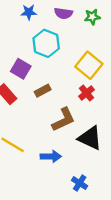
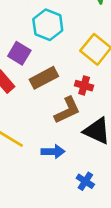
brown rectangle: (43, 91) -> (44, 78), size x1.5
red cross: (87, 93) -> (84, 86), moved, turned -35

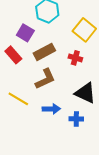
brown L-shape: (67, 110) -> (45, 79), moved
blue cross: (85, 181) -> (76, 119), moved, turned -32

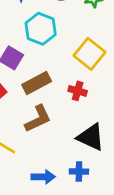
blue arrow: (51, 109) -> (43, 177), moved

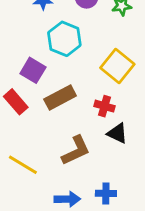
brown L-shape: (38, 119) -> (76, 150), moved
black triangle: (91, 137) -> (117, 133), moved, size x0.7

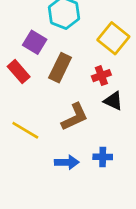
brown rectangle: (60, 98) -> (60, 68), turned -36
red cross: (104, 106) -> (101, 76), turned -36

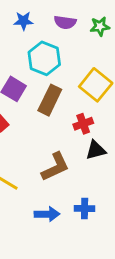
brown rectangle: (60, 68) -> (50, 100), moved
black triangle: (113, 101) -> (96, 150), turned -40

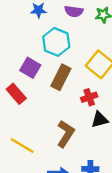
brown L-shape: (55, 167) -> (66, 134), turned -32

